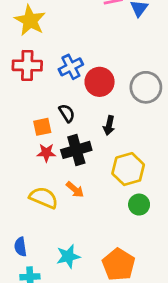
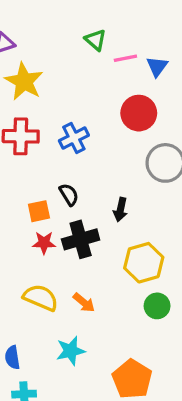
red circle: (100, 82) -> (139, 113), moved
orange arrow: (75, 190) -> (84, 303), moved
cyan star: (68, 256) -> (71, 351), moved

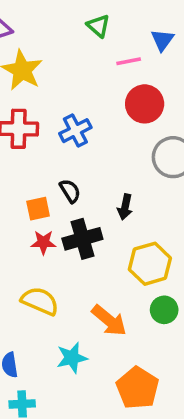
pink line: (125, 58) -> (129, 61), moved
blue triangle: (157, 67) -> (162, 40), moved
orange arrow: (84, 303) -> (109, 320), moved, size x1.5

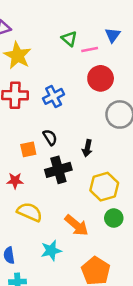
green triangle: (98, 26) -> (69, 39), moved
red star: (43, 242) -> (15, 181), moved

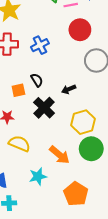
black arrow: (87, 148) -> (69, 89), turned 56
black cross: (58, 170) -> (44, 108), turned -30
green circle: (114, 218) -> (91, 149), size x1.5

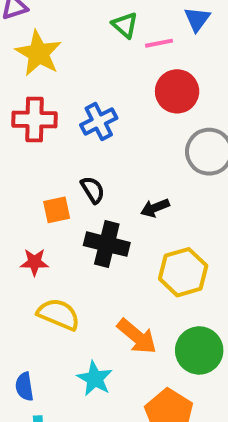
black cross: (44, 108) -> (107, 244), turned -30
green circle: (91, 149) -> (199, 350), moved
cyan star: (38, 176) -> (95, 379), turned -30

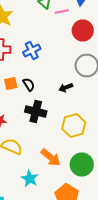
red circle: (177, 91) -> (83, 30), moved
black arrow: (155, 208) -> (66, 88), moved
orange square: (57, 210) -> (11, 84), moved

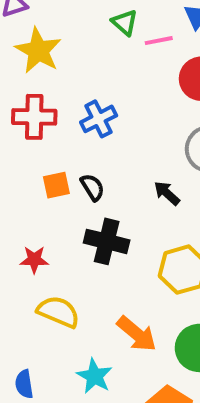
black arrow: (66, 88) -> (167, 193), turned 64

